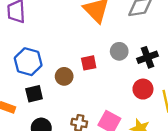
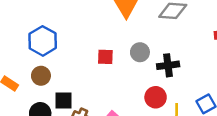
brown circle: (64, 76) -> (41, 76), moved
black square: (34, 94) -> (63, 101), moved

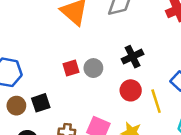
gray circle: (140, 52) -> (93, 68), moved
black square: (63, 101) -> (41, 103), moved

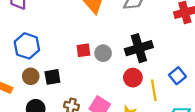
black cross: (132, 57) -> (139, 48), size x1.4

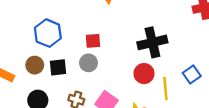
blue hexagon: (27, 46) -> (48, 33), moved
gray circle: (103, 53) -> (88, 63), moved

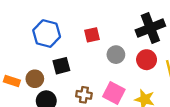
gray circle: (88, 63) -> (116, 55), moved
brown circle: (35, 65) -> (35, 79), moved

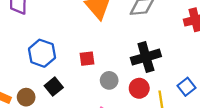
black square: (61, 66) -> (54, 87), turned -30

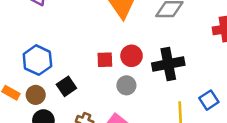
blue hexagon: (42, 53) -> (37, 60), moved
red circle: (139, 88) -> (132, 56), moved

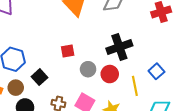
red circle: (132, 56) -> (110, 74), moved

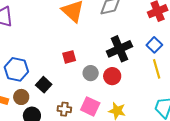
blue square: (156, 71) -> (154, 45), moved
yellow line: (135, 86) -> (157, 69), moved

